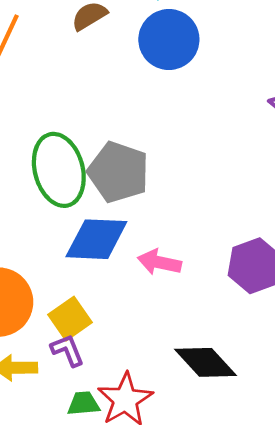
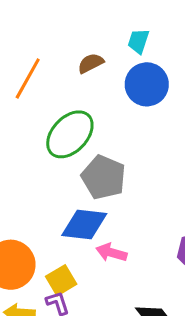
green ellipse: (59, 170) -> (70, 134), moved, turned 54
pink arrow: (159, 262) -> (111, 253), moved

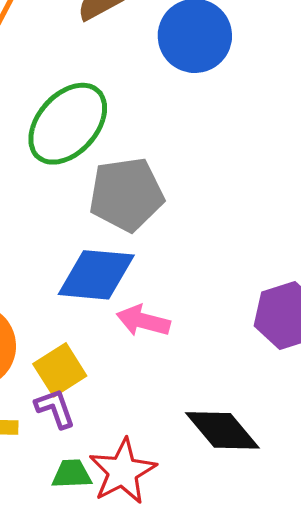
gray pentagon: (103, 177) -> (126, 194), turned -30

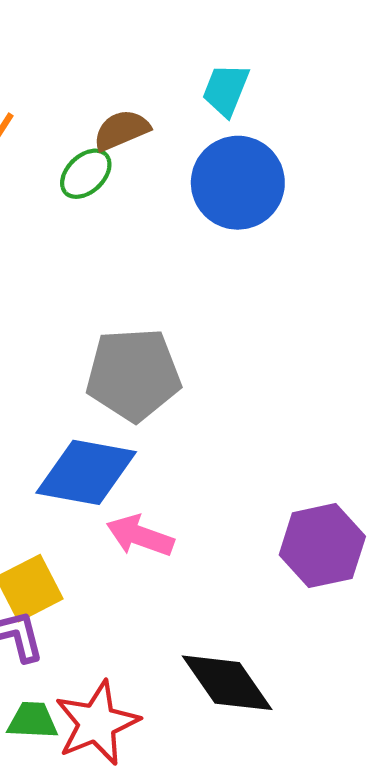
green ellipse: (68, 124) -> (86, 174), moved, size x0.5

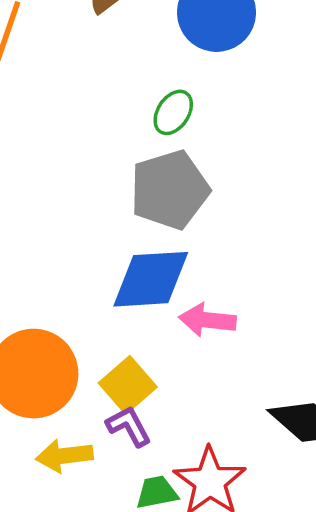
green ellipse: (86, 174) -> (173, 112), moved

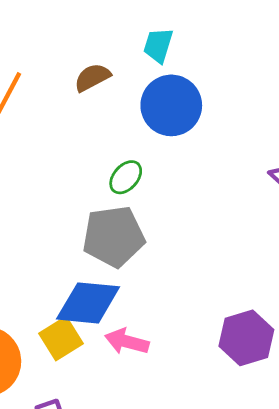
yellow square: (128, 385) -> (61, 339), moved

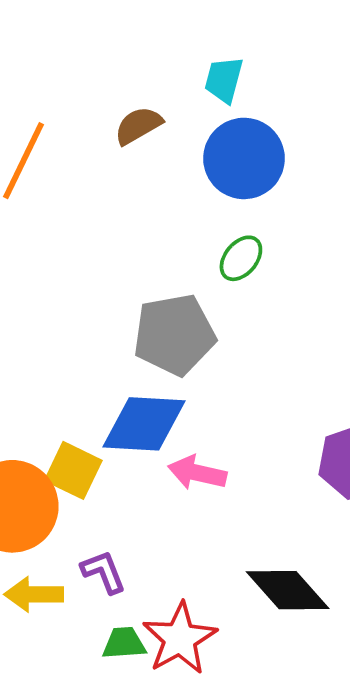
green ellipse: (126, 177) -> (241, 258), moved
yellow square: (61, 339) -> (73, 470), moved, turned -30

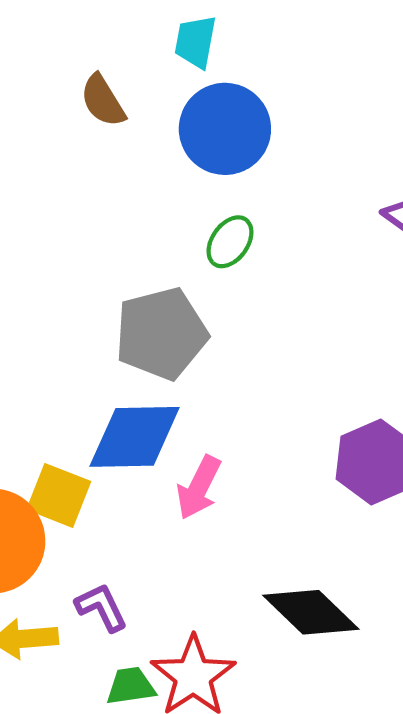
brown semicircle: (138, 126) -> (103, 101), turned -87
pink arrow: (197, 473) -> (199, 488), turned -72

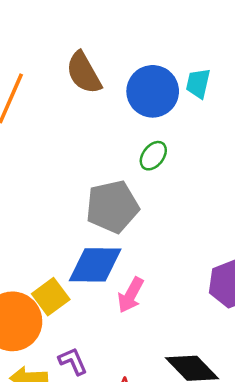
cyan trapezoid: (195, 42) -> (198, 83), moved
brown semicircle: (103, 101) -> (84, 73), size x1.4
yellow square: (59, 495) -> (51, 297), turned 30

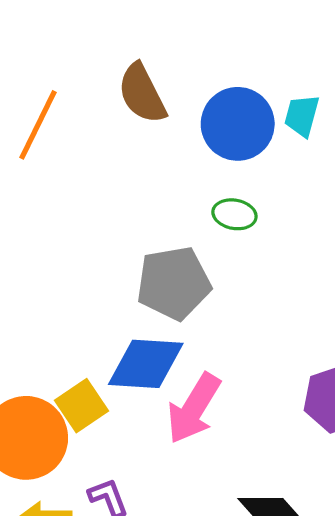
green ellipse: (153, 156) -> (234, 214), turned 60
pink arrow: (131, 295) -> (194, 408), size x1.4

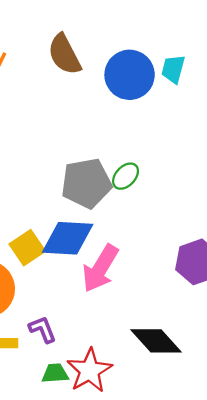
green ellipse: (234, 214) -> (126, 176), moved, turned -56
yellow square: (81, 406) -> (27, 248), moved

